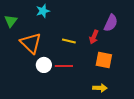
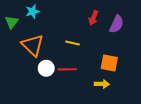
cyan star: (43, 11) -> (33, 12), moved
red arrow: (94, 37) -> (93, 18), moved
yellow arrow: (100, 88) -> (102, 84), moved

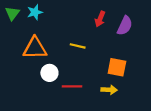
green triangle: (12, 22) -> (12, 13), moved
orange triangle: (33, 45) -> (35, 48), turned -45
red line: (67, 69) -> (72, 86), moved

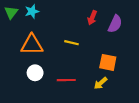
white circle: (49, 73) -> (35, 73), moved
yellow arrow: (109, 90) -> (101, 83), turned 136

